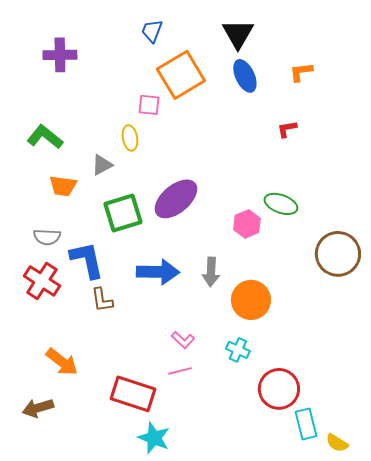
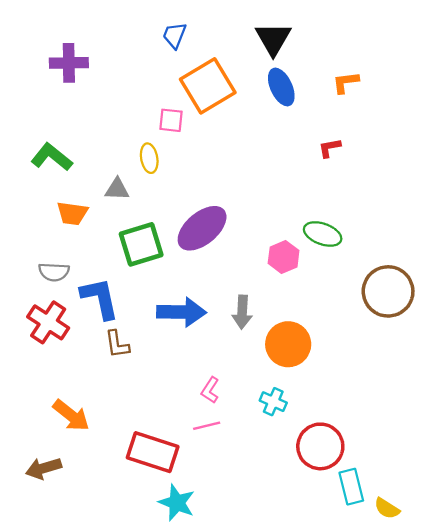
gray triangle: (102, 165) -> (117, 189), turned 30
pink L-shape: (183, 340) -> (210, 390), turned 80

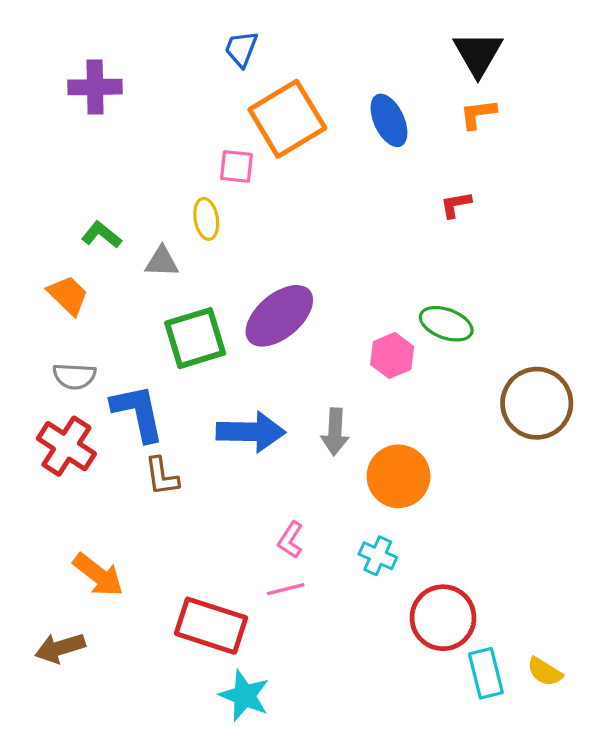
black triangle: (273, 39) -> (478, 54), moved
green L-shape: (52, 157) -> (101, 235), moved, size x0.7
orange trapezoid: (72, 213) -> (68, 295), moved, turned -144
yellow semicircle: (387, 508) -> (545, 672), moved

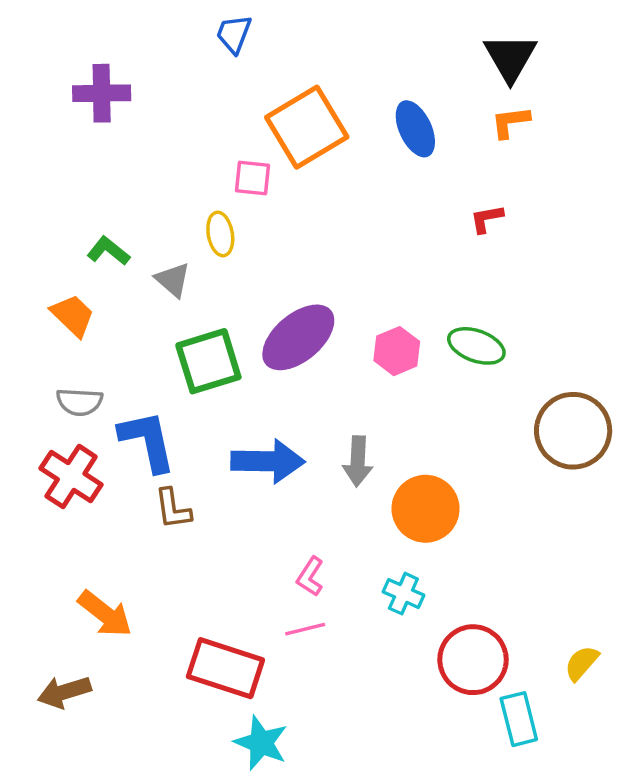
blue trapezoid: (241, 49) -> (234, 34), moved
gray triangle: (162, 262) -> (173, 280), turned 39
pink hexagon: (392, 356) -> (397, 351), moved
yellow semicircle: (545, 672) -> (582, 663), moved, turned 99

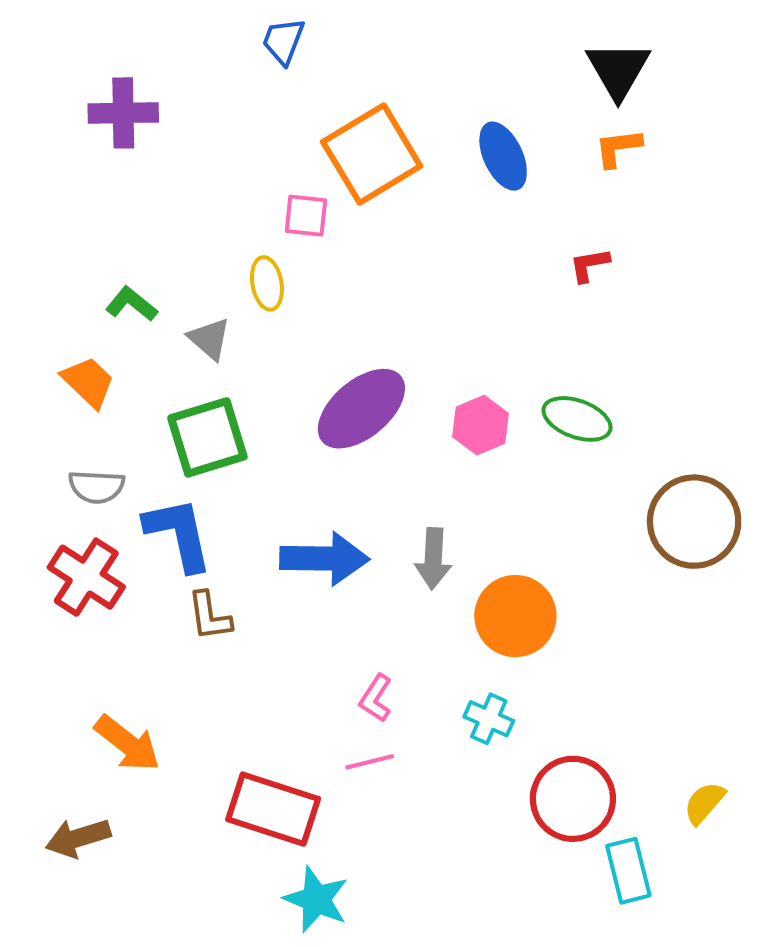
green square: (208, 361) -> (207, 437), moved

